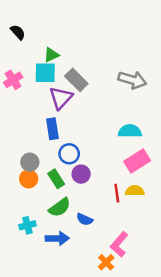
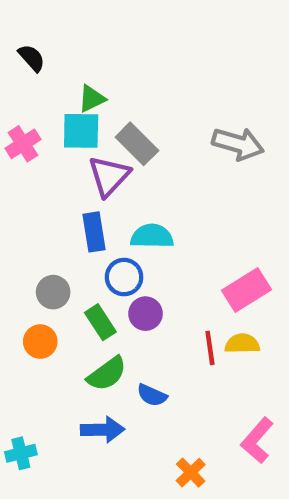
cyan semicircle: (130, 131) -> (152, 236), moved
orange circle: (29, 179) -> (40, 342), moved
cyan cross: (27, 225) -> (21, 453), moved
pink L-shape: (119, 244) -> (257, 440), moved

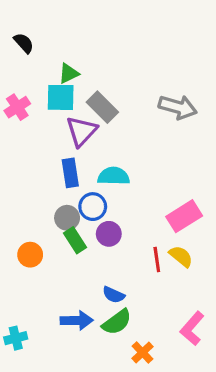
gray circle: (53, 292) -> (67, 218), moved
yellow semicircle: (242, 344) -> (181, 256), turned 40
green semicircle: (107, 374) -> (117, 322), moved

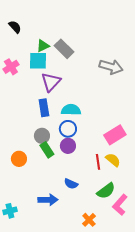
gray rectangle: (102, 107) -> (64, 49), moved
blue circle: (93, 207) -> (68, 129), moved
green semicircle: (117, 322) -> (106, 191), moved

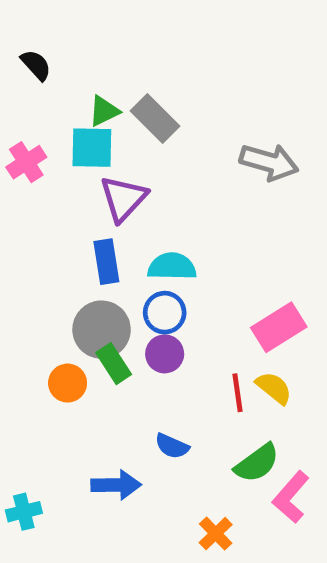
gray circle: (42, 136) -> (102, 330), size x1.5
orange circle: (19, 159) -> (68, 383), moved

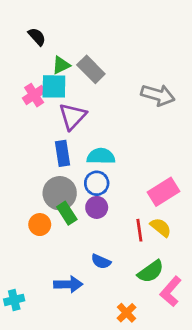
black semicircle: (36, 65) -> (37, 37), moved
pink cross: (26, 162) -> (34, 95), moved

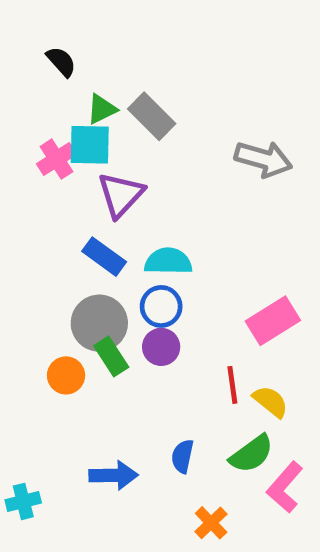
blue rectangle: (63, 153) -> (104, 257), turned -45
yellow semicircle: (161, 227) -> (270, 402), moved
blue semicircle: (101, 262) -> (183, 456), moved, turned 78

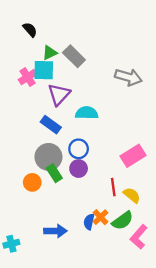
cyan semicircle: (168, 261) -> (87, 113), moved
orange cross: (211, 523) -> (101, 217), moved

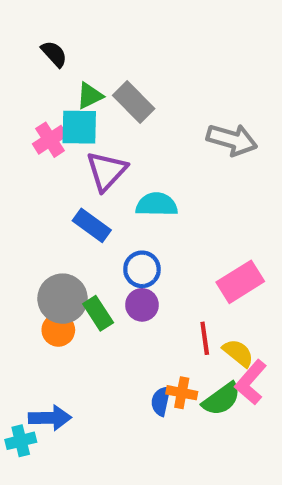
gray circle: (48, 157) -> (63, 299), moved
orange cross: (101, 217) -> (182, 393), turned -35
blue arrow: (55, 231) -> (50, 418), moved
pink L-shape: (139, 237) -> (251, 382), moved

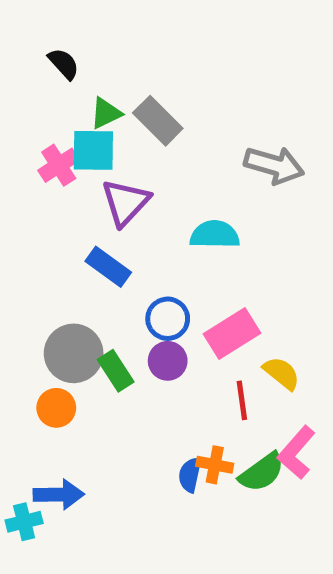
cyan semicircle: (157, 204) -> (215, 235), moved
pink rectangle: (240, 282) -> (232, 334), moved
orange circle: (58, 330) -> (56, 408), moved
yellow semicircle: (238, 353) -> (282, 373), moved

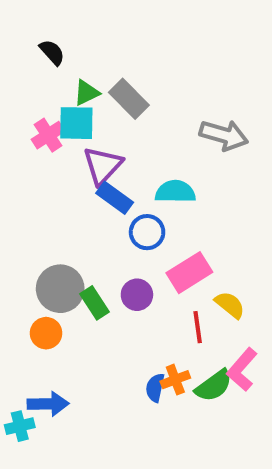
blue rectangle: (108, 267) -> (115, 198), moved
blue circle: (168, 319) -> (147, 232), moved
orange cross: (215, 465) -> (175, 380), turned -32

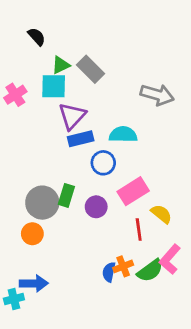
pink cross: (48, 135) -> (15, 95), moved
blue rectangle: (115, 198) -> (81, 139), turned -50
green rectangle: (95, 303) -> (66, 195), moved, turned 50

